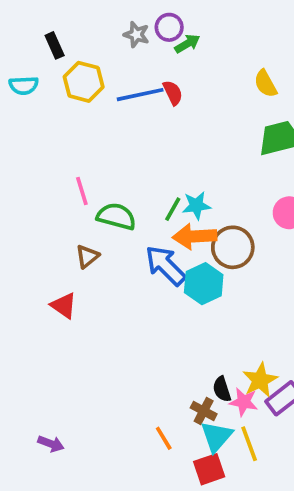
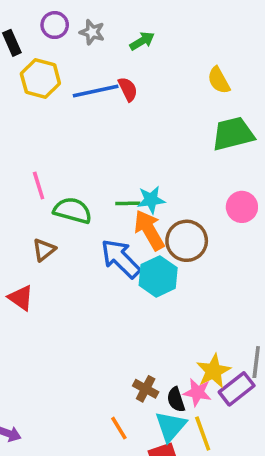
purple circle: (169, 27) -> (55, 25), moved
green line: (173, 209) -> (128, 203), turned 60
orange arrow: (195, 236) -> (149, 230), turned 63
black semicircle: (222, 389) -> (176, 400), moved
brown cross: (204, 411) -> (146, 389), moved

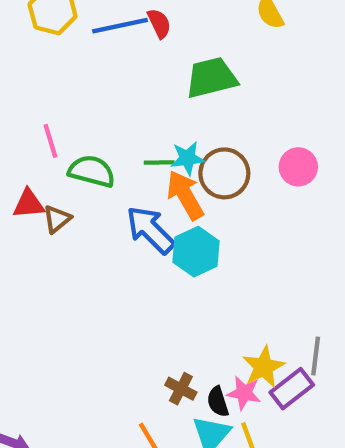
green trapezoid: (233, 134) -> (211, 78), moved
brown circle: (187, 241) -> (224, 173), moved
red triangle: (21, 298) -> (29, 204), moved, turned -40

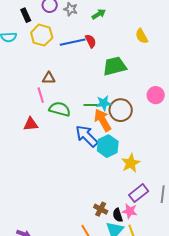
pink circle: (298, 167) -> (156, 95), moved
brown triangle: (57, 219) -> (49, 78), moved, turned 40
yellow star: (263, 367) -> (131, 163), moved
purple rectangle: (292, 389) -> (139, 193), moved

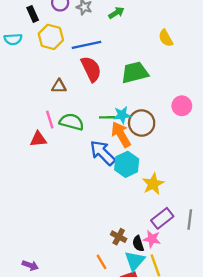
red semicircle: (91, 41) -> (91, 69), moved, size x1.6
pink line: (41, 95) -> (50, 120), moved

